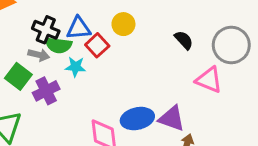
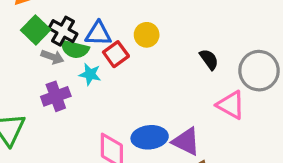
green square: (18, 76) -> (36, 30), moved

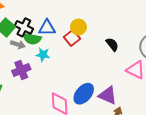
red square: (116, 54) -> (72, 38), moved
black semicircle: (209, 59) -> (112, 44), moved
blue ellipse: (150, 137) -> (84, 94), turned -40

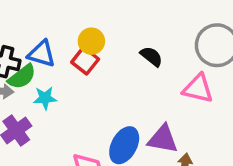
blue triangle: (47, 28) -> (42, 54), turned 30
green semicircle: (32, 39) -> (22, 77), turned -36

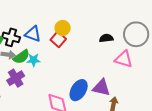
black semicircle: (151, 56) -> (106, 38), moved, turned -48
green semicircle: (22, 77) -> (21, 57), moved

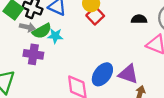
red square: (58, 39) -> (95, 16), moved
purple cross: (16, 78) -> (33, 54), turned 36

